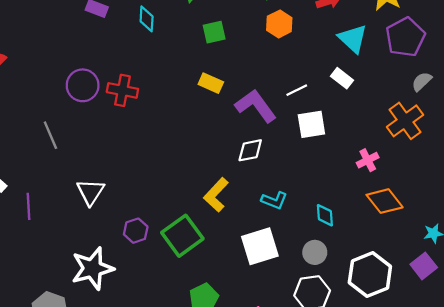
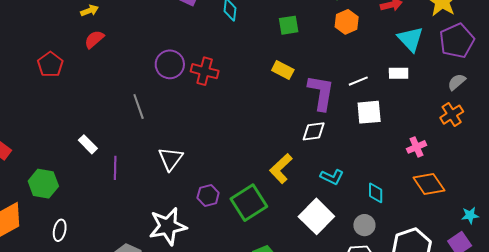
white rectangle: (342, 78) -> (399, 73), turned -42
gray semicircle: (422, 82) -> (457, 82), moved
purple L-shape: (256, 106) -> (321, 93), turned 42
orange cross: (405, 121) -> (452, 115), size x0.7
white square: (260, 246) -> (316, 216), turned -32

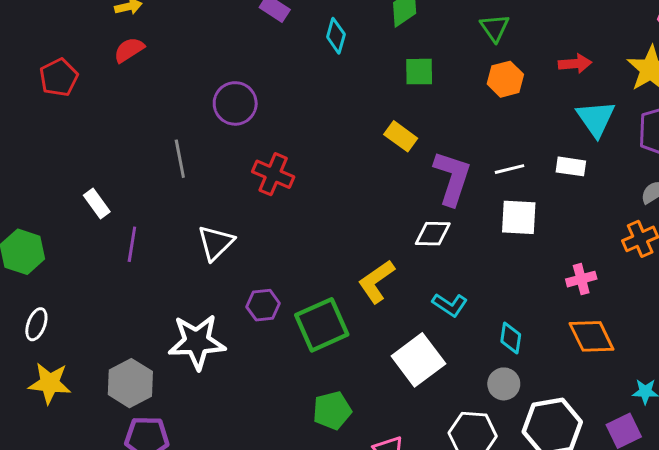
red cross: (205, 71) -> (273, 174), moved
gray circle: (364, 225) -> (504, 384), moved

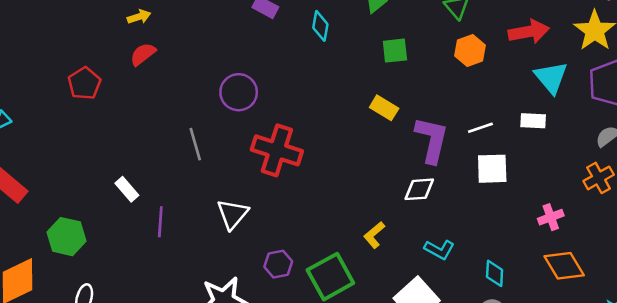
red arrow: (575, 64) -> (529, 32), size x1.4
red cross: (273, 174) -> (277, 150), size x1.4
yellow L-shape: (376, 281) -> (374, 235), size x0.7

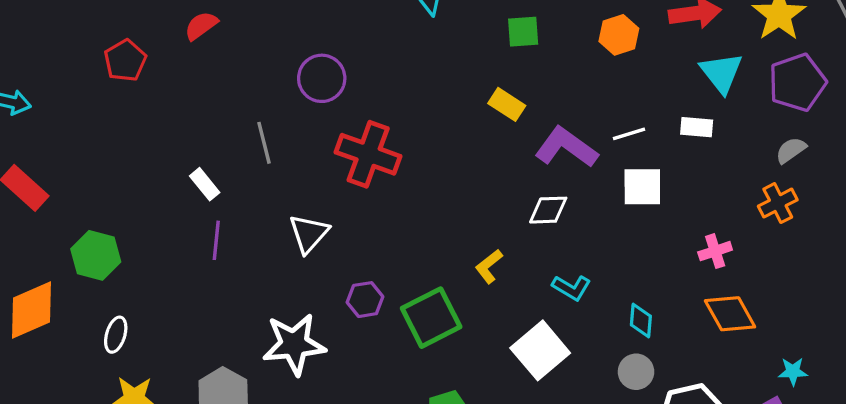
purple L-shape: (432, 140) -> (566, 147), turned -69
white rectangle: (127, 189) -> (205, 184), moved

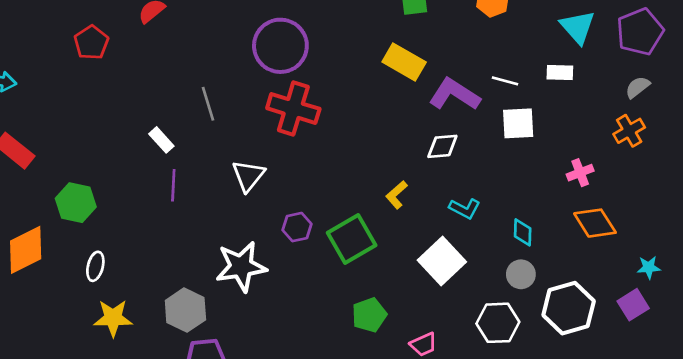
purple circle: (322, 78) -> (280, 46), moved, size x1.4
yellow rectangle: (507, 104) -> (404, 62), size x1.4
white line: (629, 134) -> (505, 81), turned 35

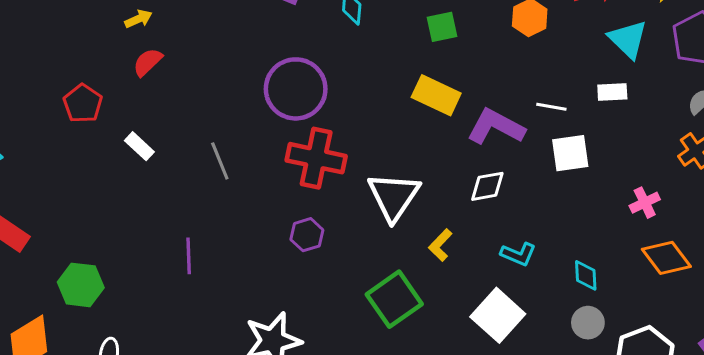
white rectangle: (161, 140) -> (139, 146), moved
white triangle: (248, 176) -> (394, 196), moved, size x1.4
purple hexagon: (297, 227) -> (307, 235), moved

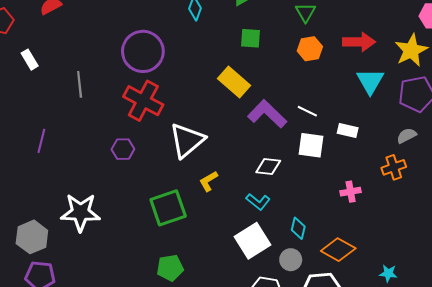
white rectangle: (612, 92) -> (348, 130), moved
white diamond: (487, 186) -> (268, 166), moved
orange diamond: (666, 258) -> (338, 250), moved, turned -40
white square: (498, 315) -> (252, 241), moved

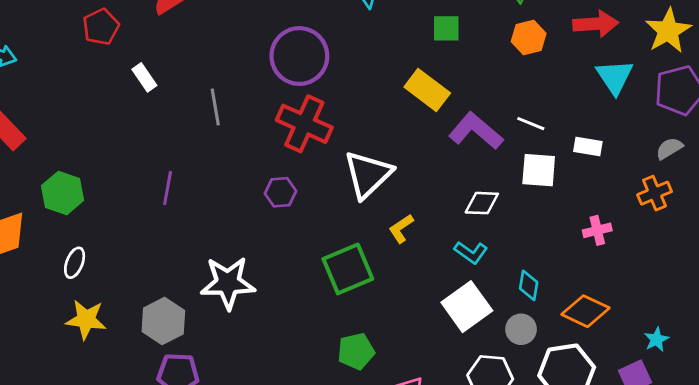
cyan star: (388, 273) -> (656, 339), turned -30

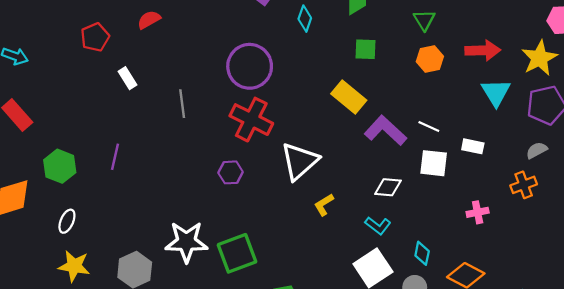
purple line: (168, 188) -> (115, 157), moved
green square: (348, 269) -> (237, 253), moved

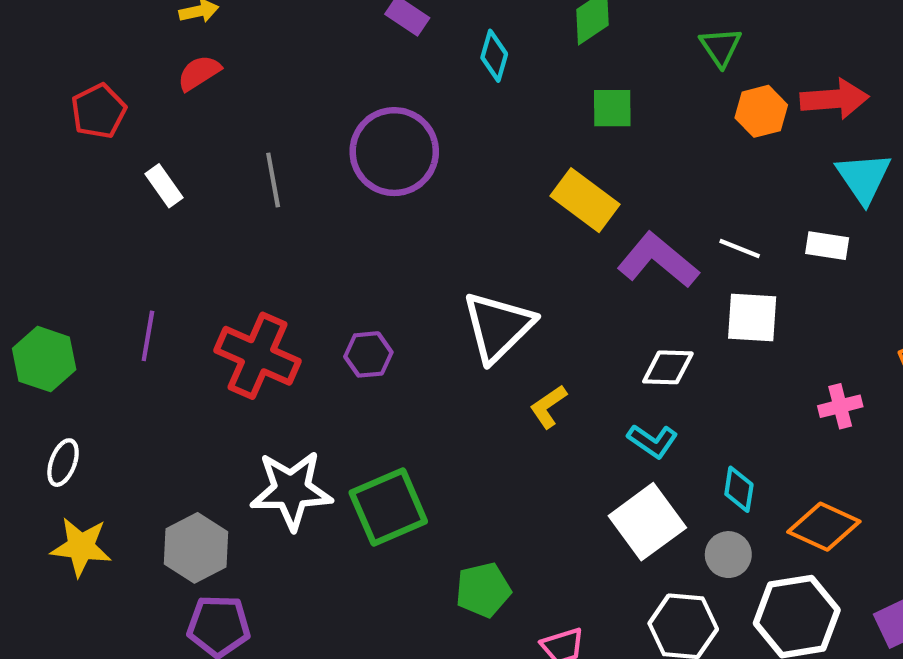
orange hexagon: (430, 59) -> (761, 111), moved
gray line: (182, 104) -> (273, 180), moved
red cross: (251, 120) -> (257, 356), moved
white rectangle: (473, 146) -> (827, 246), moved

